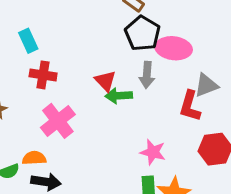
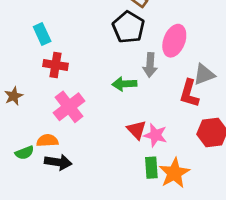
black pentagon: (142, 33) -> (128, 27), moved
pink ellipse: (174, 48) -> (174, 41), turned -76
red triangle: (105, 81) -> (137, 130), moved

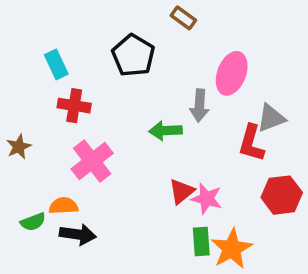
black pentagon: (128, 27) -> (133, 55), moved
red triangle: (137, 130) -> (182, 191), turned 35

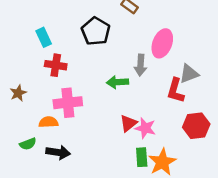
pink cross: (92, 161) -> (68, 103), turned 32
orange semicircle: (63, 206) -> (48, 122), moved

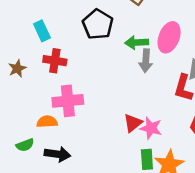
green arrow: (117, 82) -> (137, 43), moved
brown star: (18, 93) -> (17, 68), moved

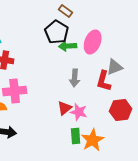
black pentagon: (98, 24) -> (57, 32), moved
gray arrow: (146, 61) -> (75, 78), moved

